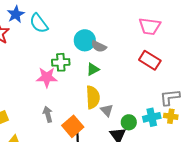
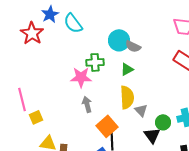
gray arrow: (48, 114) -> (87, 104), moved

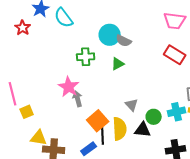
red star: (32, 33) -> (23, 28), size x0.7
pink star: (81, 77) -> (69, 87), moved, turned 30
yellow semicircle: (127, 97) -> (120, 129), moved
black triangle: (152, 135) -> (143, 130), turned -48

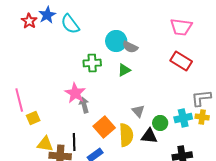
red star: (23, 28) -> (29, 21), moved
black line: (103, 136) -> (74, 142), moved

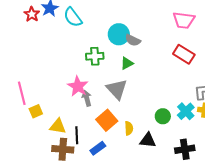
gray triangle: (138, 111) -> (117, 89), moved, size x1.6
cyan cross: (183, 118) -> (186, 111), turned -30
yellow semicircle: (126, 135) -> (129, 128), size x0.6
black triangle: (149, 136) -> (148, 140), moved
yellow triangle: (45, 144) -> (58, 126), moved

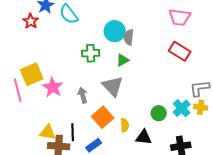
red star: (32, 14) -> (31, 21), moved
gray semicircle: (133, 40) -> (129, 37), turned 70
pink star: (78, 86) -> (53, 87), moved
yellow square: (36, 111) -> (32, 74), moved, size x1.6
yellow triangle: (58, 126) -> (48, 132), moved

